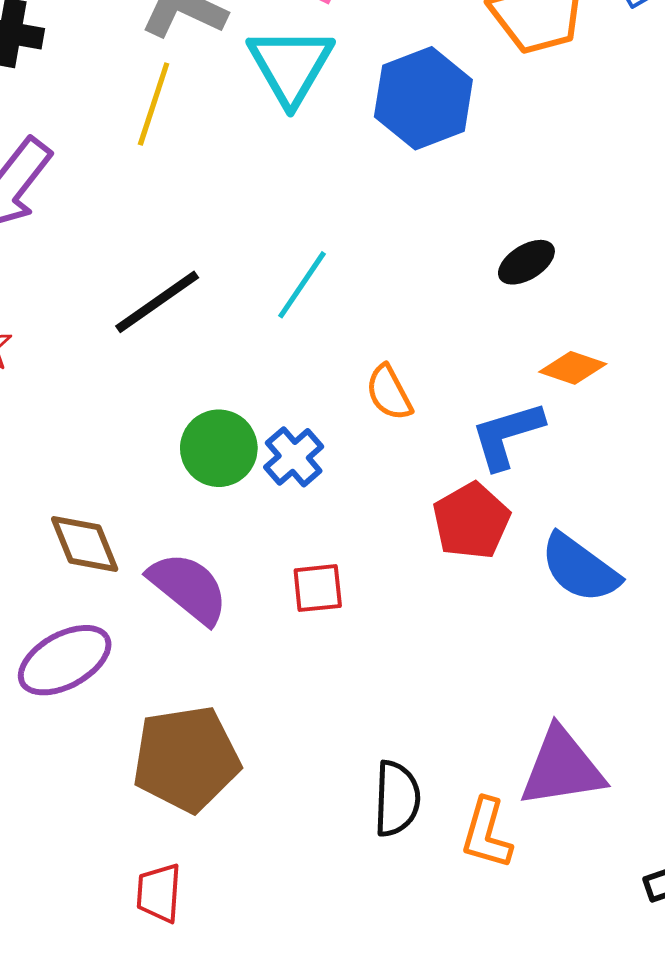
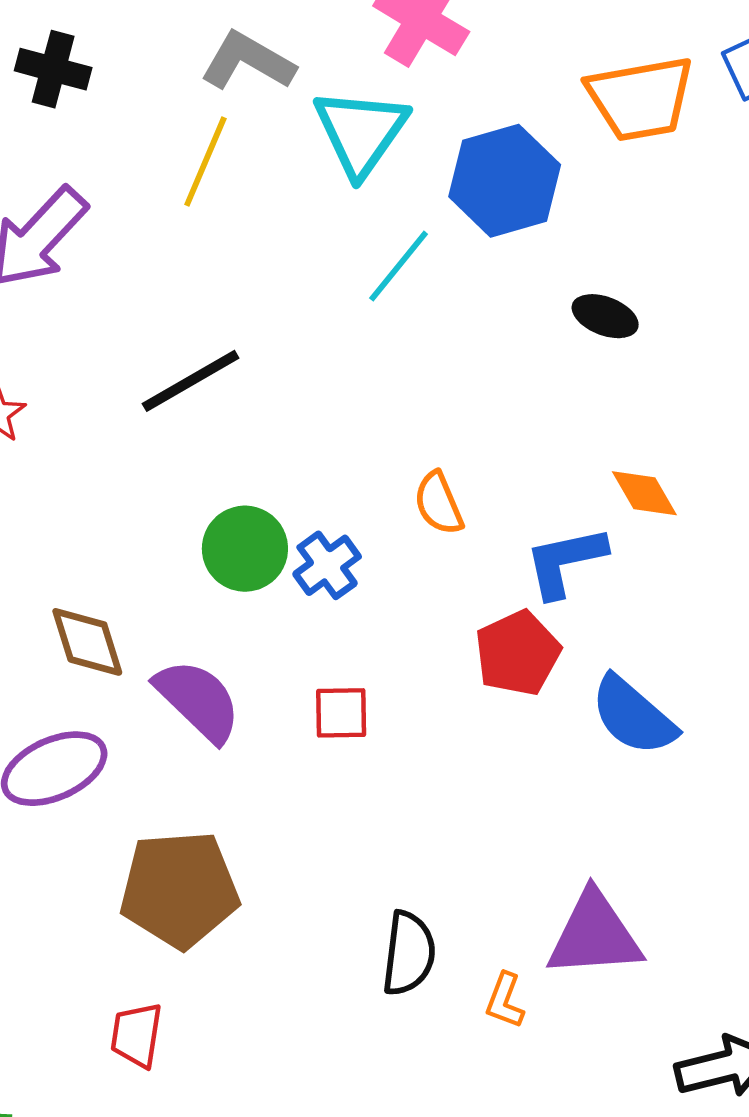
black ellipse: (526, 262) -> (605, 316), moved, turned 48
cyan line: (302, 285) -> (399, 266), moved
orange diamond: (573, 368) -> (644, 493), turned 36
orange L-shape: (487, 834) -> (505, 1001), size x0.7

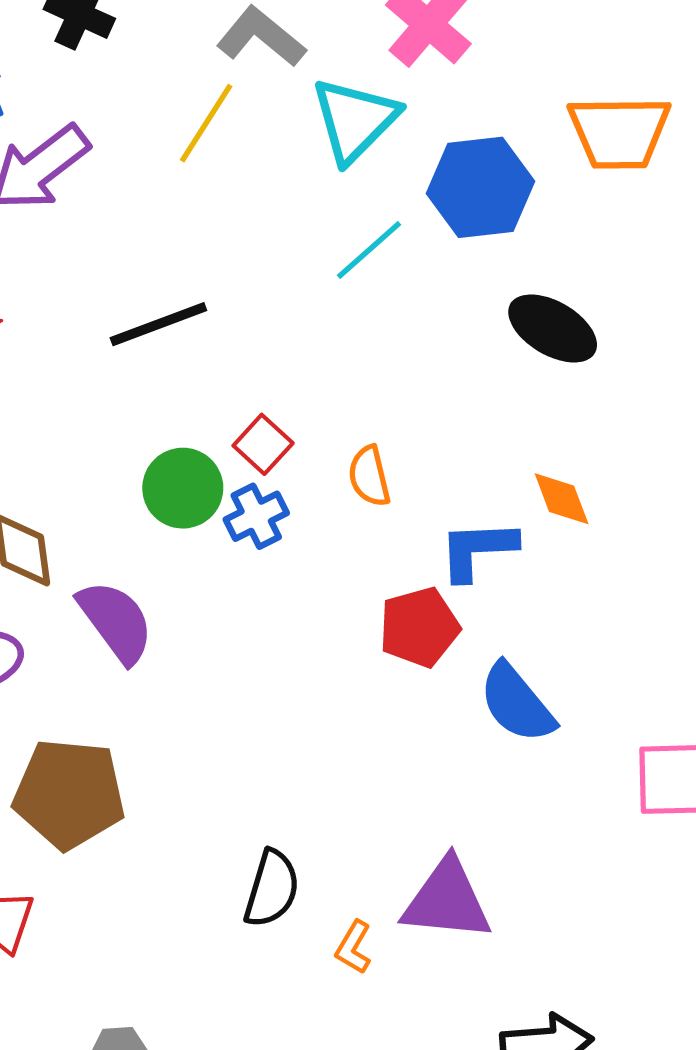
black ellipse: (605, 316) -> (553, 328), size x1.5
red square: (341, 713) -> (263, 444), moved, turned 34

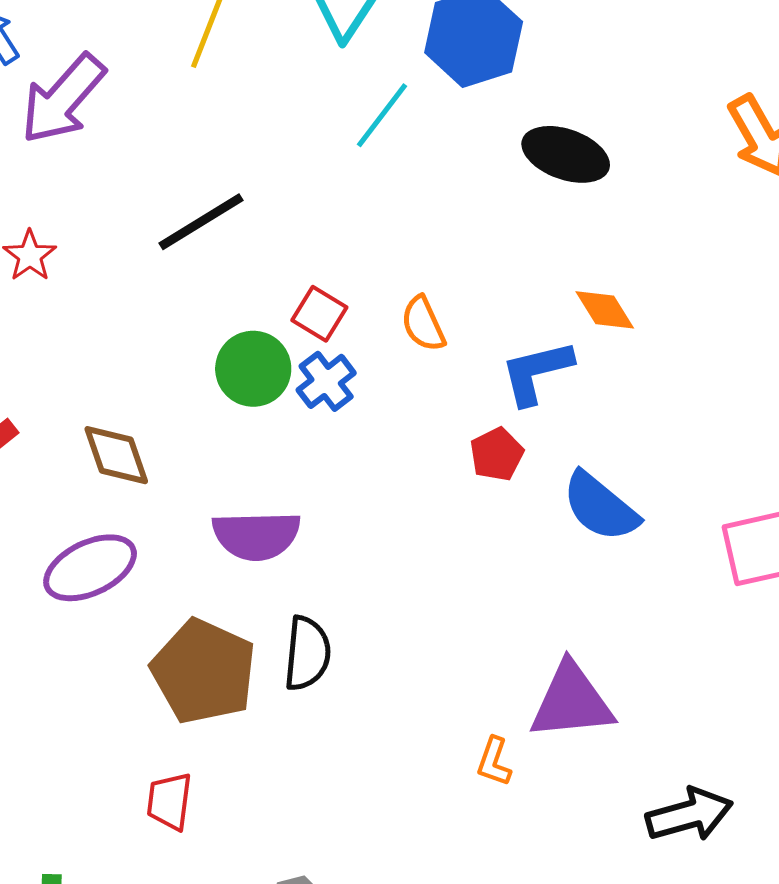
purple semicircle: (116, 621) -> (256, 535), moved, turned 136
red pentagon: (419, 627) -> (497, 454), size x0.7
brown pentagon: (69, 794) -> (204, 671), turned 30
black semicircle: (272, 889) -> (307, 653), moved

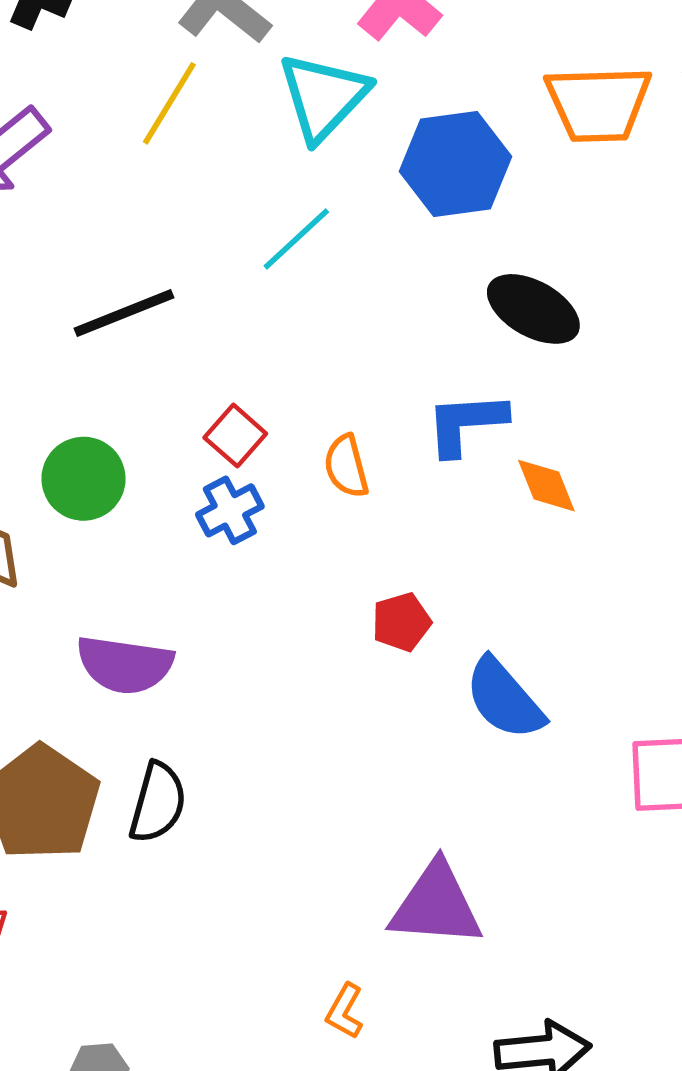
cyan line: (382, 115) -> (296, 239), moved
green circle: (253, 369) -> (83, 479), moved
blue L-shape: (536, 372) -> (466, 423), moved
orange L-shape: (494, 762) -> (345, 1011), moved

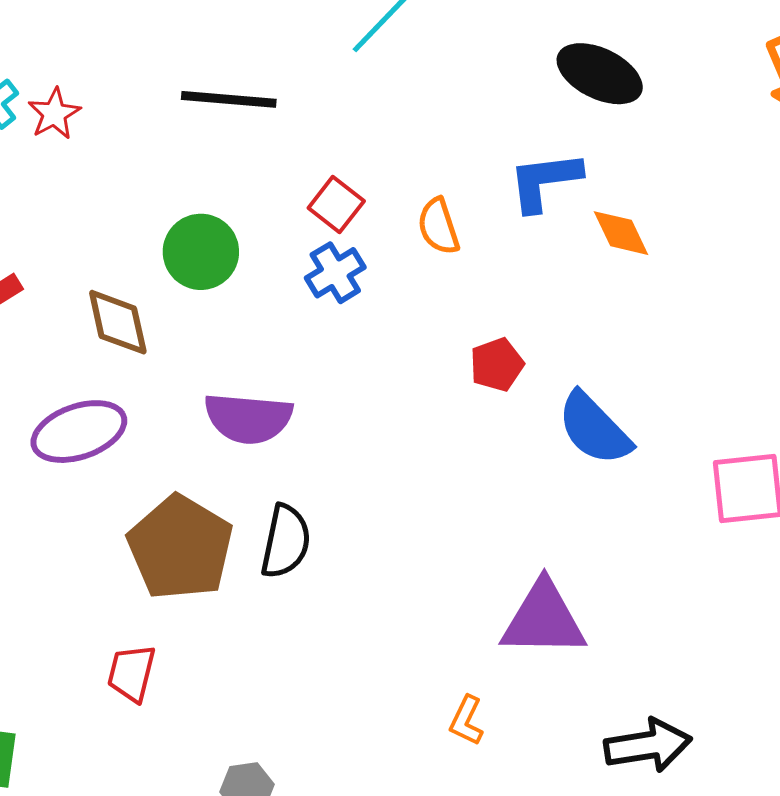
black line: (124, 313) -> (229, 99), turned 30

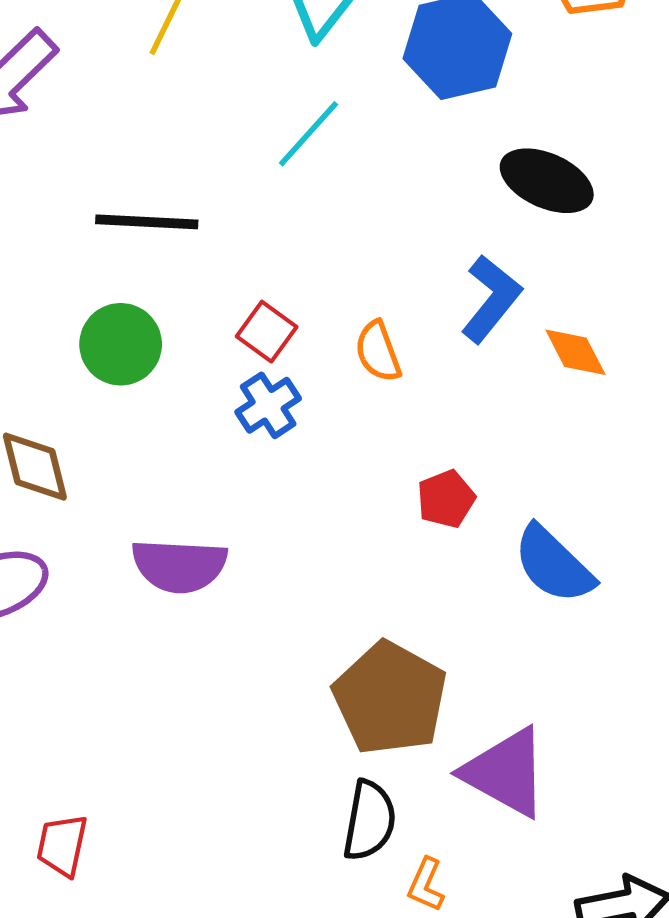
blue L-shape: (545, 181) -> (491, 299), turned 138
green circle: (201, 252) -> (121, 344), moved
black semicircle: (286, 541) -> (369, 820), moved
brown pentagon: (180, 548) -> (390, 698), moved
purple triangle: (543, 619) -> (506, 772), turned 30

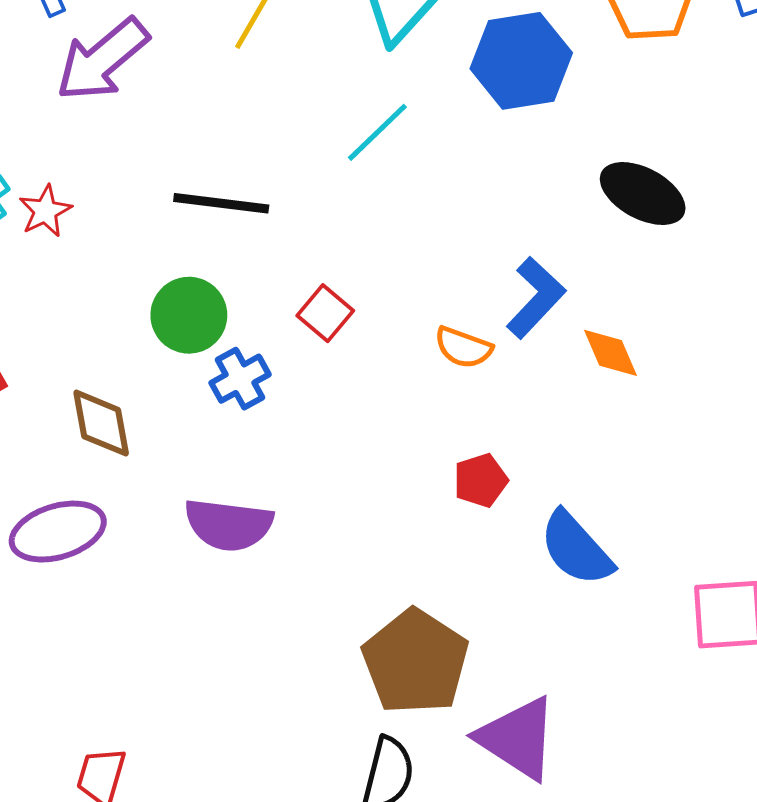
black ellipse: (547, 181) -> (643, 194), moved
orange semicircle: (378, 352) -> (463, 347), moved, turned -54
blue cross: (268, 405) -> (240, 379), moved

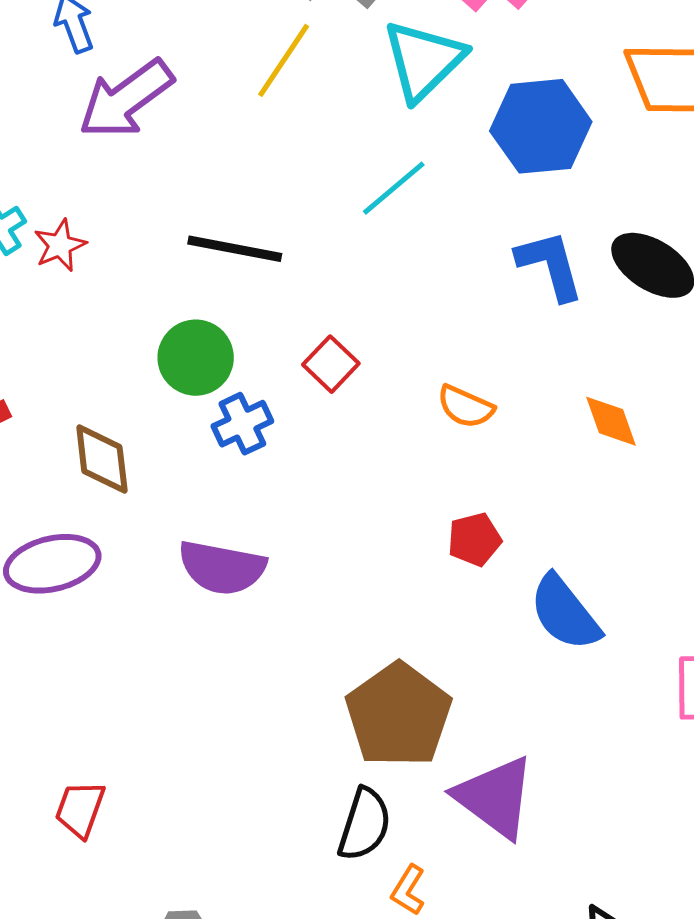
blue L-shape: (536, 298) -> (550, 265), moved, turned -62

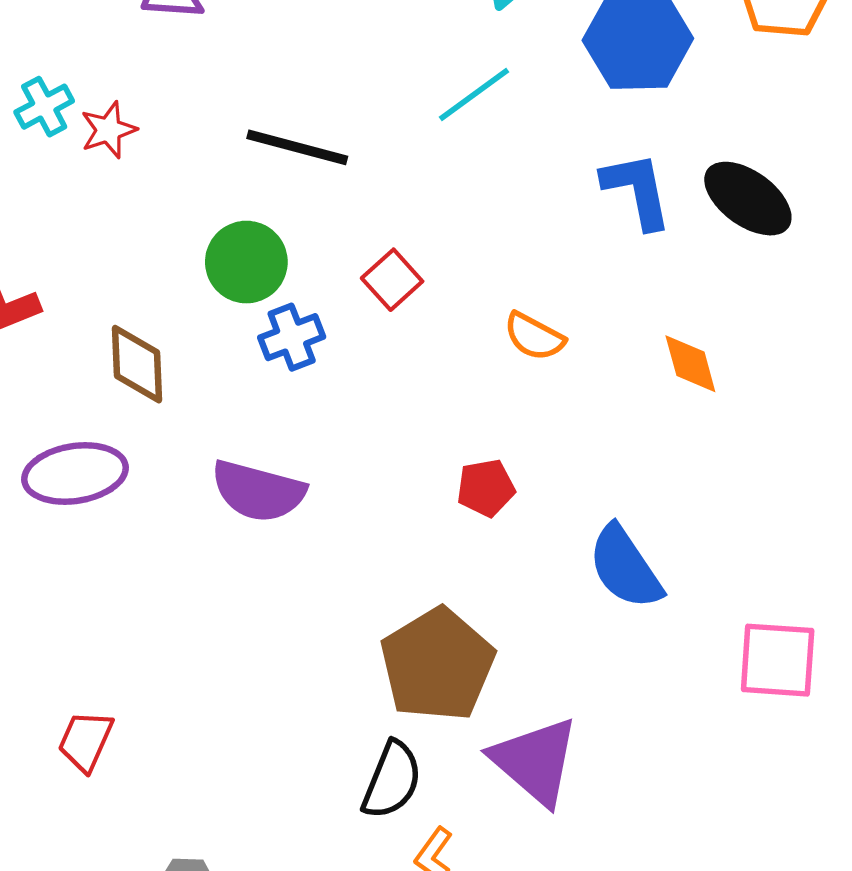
red pentagon: (474, 539) -> (486, 488), moved

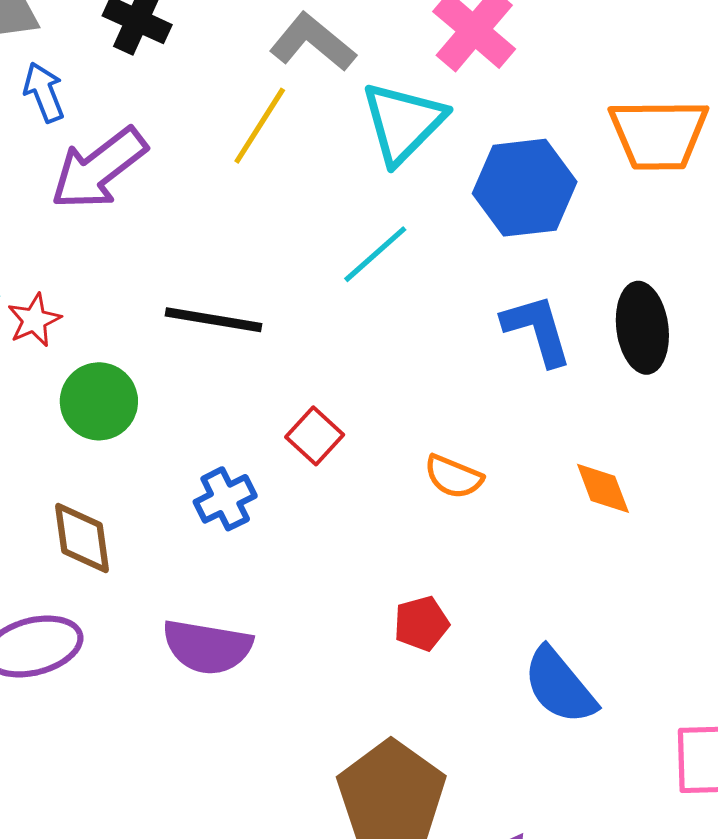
black ellipse: (748, 199) -> (642, 328), turned 52
green circle: (246, 262) -> (99, 401), moved

